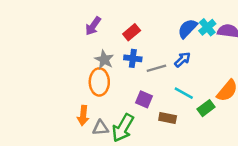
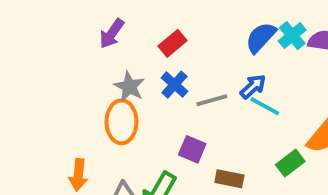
blue cross: (133, 58) -> (174, 85), turned 35
cyan line: (184, 93) -> (265, 106), moved
orange arrow: (83, 115) -> (78, 175), moved

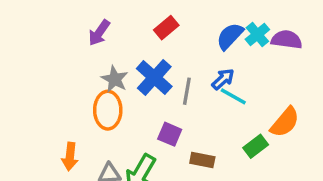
red rectangle: (173, 43) -> (166, 28), moved
blue cross: (174, 85) -> (154, 77), size x1.5
gray line: (212, 100) -> (187, 91), turned -64

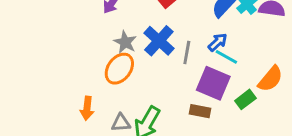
orange ellipse: (108, 110) -> (119, 69), turned 36
purple square: (170, 134) -> (213, 83), moved, size x1.6

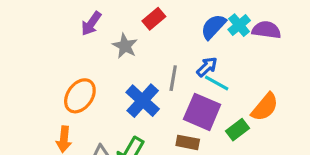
blue cross: (159, 41) -> (143, 101), moved
gray star: (125, 42) -> (125, 46), moved
orange ellipse: (119, 69) -> (80, 96), moved

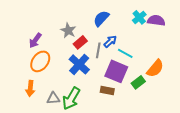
red rectangle: (154, 19) -> (80, 42), moved
purple arrow: (91, 23) -> (35, 40), moved
blue semicircle: (213, 27) -> (101, 18), moved
blue arrow: (207, 67) -> (110, 41), moved

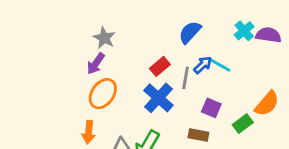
gray star: (68, 30) -> (104, 38), moved
cyan line: (125, 53) -> (220, 65), moved
purple square: (116, 71) -> (211, 108), size x0.6

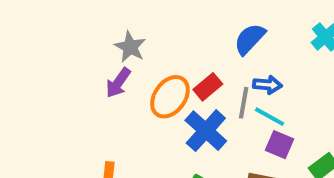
blue arrow: (203, 65) -> (268, 85), turned 48
cyan line: (220, 65) -> (270, 117), moved
orange ellipse: (103, 94) -> (170, 97), moved

